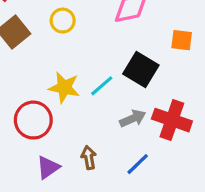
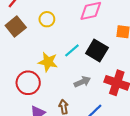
cyan line: (102, 86) -> (72, 50), moved
gray arrow: (133, 118) -> (82, 82), moved

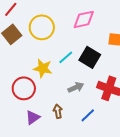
yellow circle: (47, 19) -> (42, 27), size x1.6

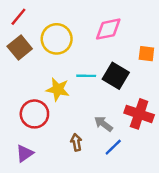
cyan line: (66, 57) -> (86, 76), turned 42
gray arrow: (76, 87) -> (103, 124), moved, turned -119
purple triangle: (33, 117) -> (25, 153), moved

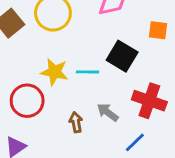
cyan line: (86, 76) -> (88, 72), moved
brown arrow: (76, 142) -> (76, 122), moved
blue line: (113, 147) -> (135, 142), moved

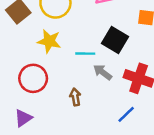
yellow star: (54, 72) -> (49, 41), moved
gray arrow: (108, 112) -> (103, 72), moved

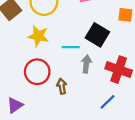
gray arrow: (103, 72) -> (86, 64), turned 60
red circle: (33, 78) -> (37, 72), moved

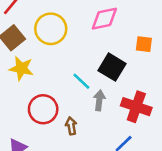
yellow star: (38, 36) -> (21, 68), moved
cyan line: (71, 47) -> (81, 81), turned 42

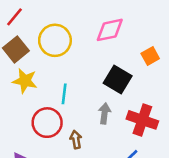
orange square: (144, 44) -> (150, 56), turned -36
cyan line: (81, 81) -> (64, 94), moved, turned 54

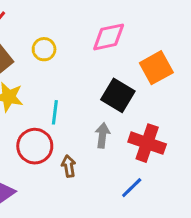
yellow circle: (55, 40) -> (44, 49), size x0.6
orange square: (150, 56) -> (156, 68), size x1.5

